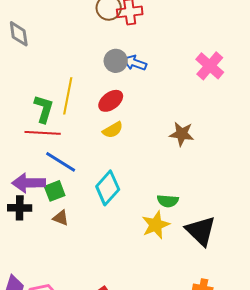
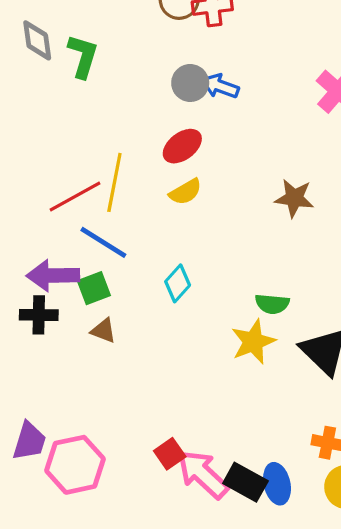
yellow line: (68, 96) -> (114, 182), moved
green L-shape: (44, 109) -> (83, 56), moved
red line: (43, 133) -> (75, 197), turned -32
cyan diamond: (108, 188) -> (178, 283), size x0.7

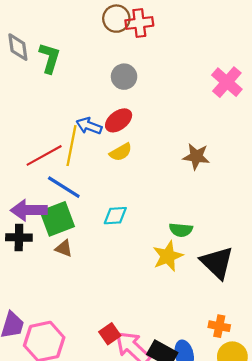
blue arrow: (220, 86) -> (89, 126), moved
cyan diamond: (178, 283) -> (115, 216), turned 45
green square: (94, 288) -> (57, 219), size x1.5

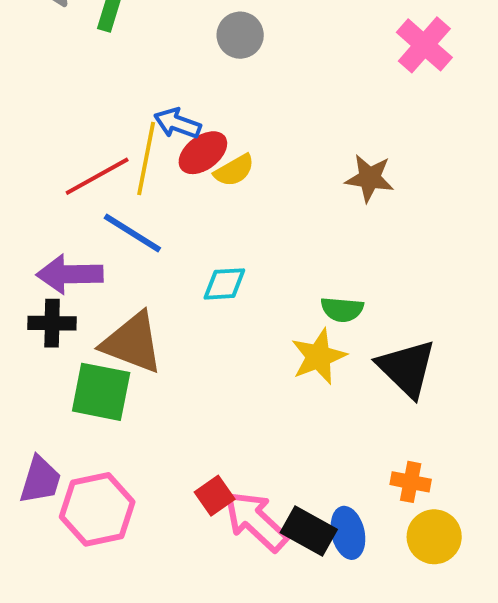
red ellipse: (119, 120) -> (203, 153), moved
green square: (57, 219) -> (101, 392), moved, turned 32
brown triangle: (64, 248) -> (132, 343), size x2.0

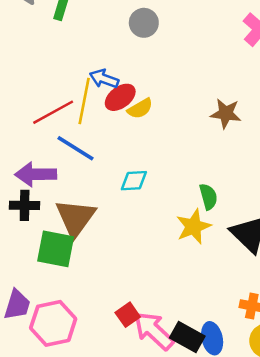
green semicircle: (342, 309) -> (208, 197), turned -110
brown triangle: (132, 343) -> (75, 218), turned 45

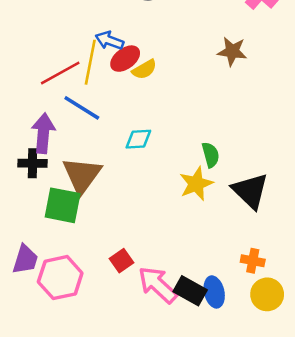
brown star: (226, 113) -> (232, 51), moved
purple arrow: (36, 174) -> (43, 133), turned 96
red square: (128, 315) -> (122, 261), moved

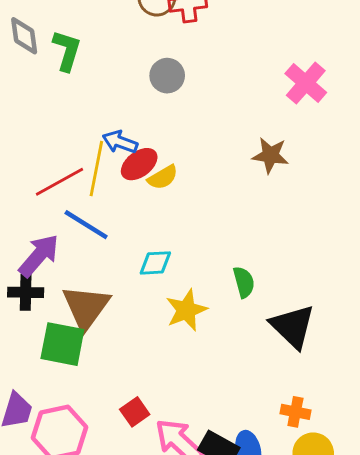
purple arrow: (43, 133) -> (39, 256), turned 36
yellow star: (196, 184) -> (186, 310), moved

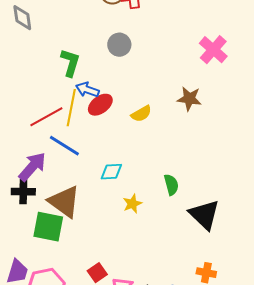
green L-shape: (67, 51) -> (70, 63), moved
yellow semicircle: (163, 177) -> (141, 114), moved
brown triangle: (86, 307) -> (64, 202), turned -30
yellow star: (186, 310) -> (132, 204), size x0.7

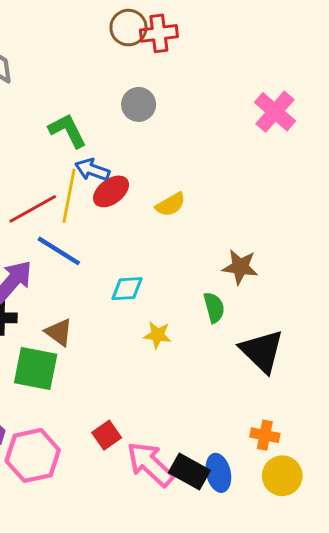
green L-shape: (70, 63) -> (68, 131), turned -44
brown star: (189, 99) -> (240, 267), moved
brown triangle: (64, 202) -> (59, 332), size x0.6
yellow star: (132, 204) -> (157, 335), turned 30

